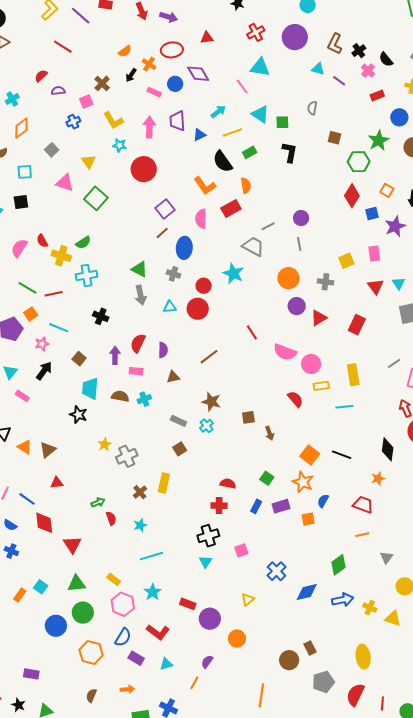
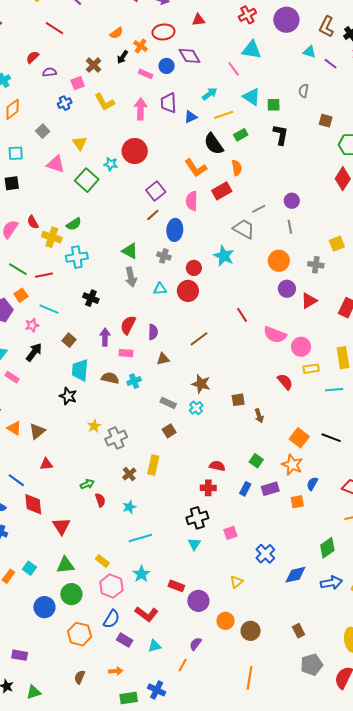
cyan star: (120, 145) -> (111, 164), moved
brown circle: (289, 660) -> (251, 631), moved

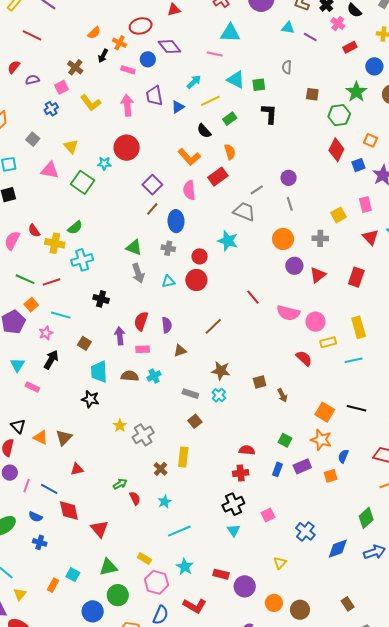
pink line: (234, 69) -> (215, 54), turned -35
black semicircle: (214, 144) -> (204, 131), size x0.7

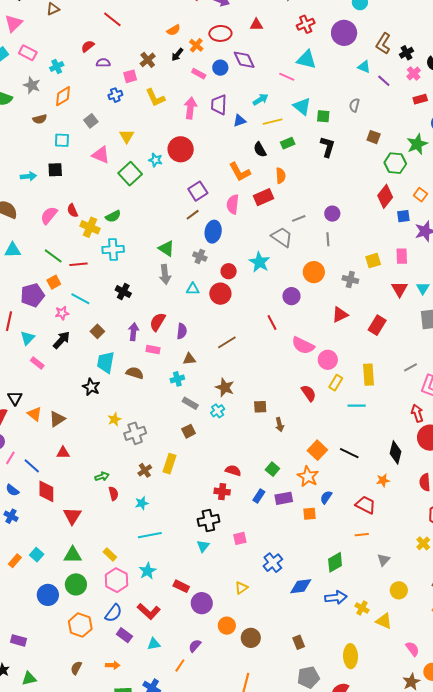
purple circle: (294, 266) -> (291, 296), moved
yellow rectangle: (328, 342) -> (336, 383), turned -56
cyan cross: (154, 376) -> (177, 379), moved

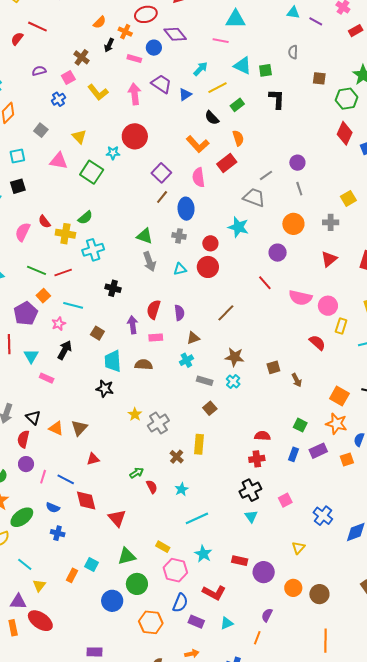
red semicircle: (88, 46) -> (17, 39), moved
purple trapezoid: (219, 105) -> (161, 84), turned 135

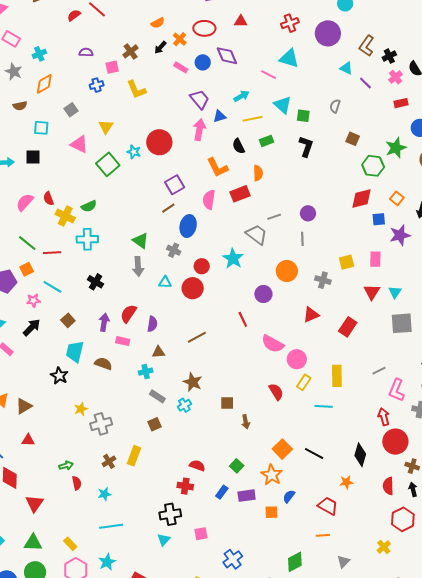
pink arrow: (135, 94) -> (199, 130), moved
red diamond: (345, 133) -> (361, 199), turned 35

